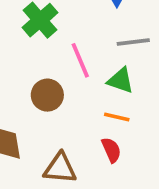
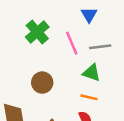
pink line: (80, 60) -> (72, 43), moved

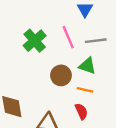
green cross: (37, 32) -> (35, 41), moved
brown circle: (42, 83) -> (61, 75), moved

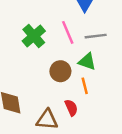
orange line: (85, 90) -> (85, 86), turned 63
red semicircle: (81, 111) -> (71, 108), moved

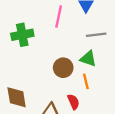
pink line: (68, 32) -> (59, 17), moved, turned 35
green cross: (34, 36) -> (22, 35), moved, turned 30

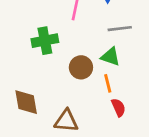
green cross: (22, 35) -> (45, 41), moved
red semicircle: (73, 102) -> (118, 107), moved

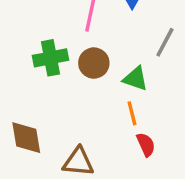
gray line: (120, 29) -> (165, 42), moved, turned -55
brown circle: (81, 67) -> (94, 63), moved

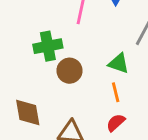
brown circle: (94, 63) -> (70, 71), moved
red semicircle: (146, 145) -> (116, 123), moved, turned -108

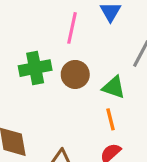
brown circle: (70, 71) -> (75, 74), moved

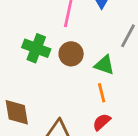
green cross: (35, 68) -> (36, 48), turned 32

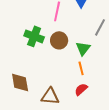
green triangle: (104, 65) -> (83, 48), turned 49

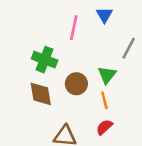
brown circle: (59, 40) -> (76, 84), moved
brown diamond: (20, 82) -> (41, 94), moved

